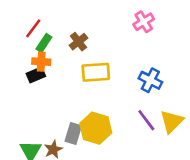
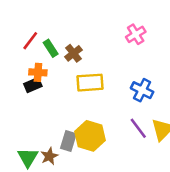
green rectangle: (44, 43) -> (51, 48), moved, turned -66

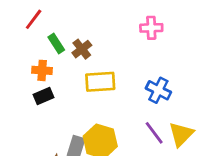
pink cross: (136, 34) -> (151, 28), turned 30
red line: (30, 41) -> (34, 19), moved
black rectangle: (33, 85) -> (43, 96), moved

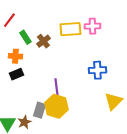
yellow rectangle: (100, 82) -> (70, 29), moved
blue cross: (158, 90) -> (97, 70), turned -30
purple line: (154, 133) -> (56, 87), moved, turned 30

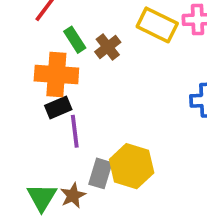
yellow rectangle: (70, 29) -> (157, 25), turned 30
orange cross: (15, 56) -> (56, 74), size x1.6
purple line: (56, 87) -> (75, 131), moved

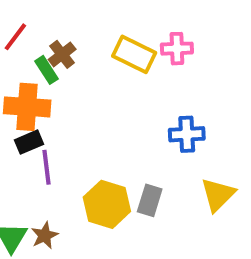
brown cross: (108, 47) -> (62, 54), moved
gray rectangle: (100, 173) -> (150, 200), moved

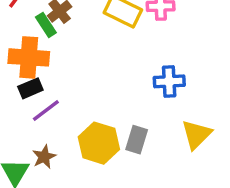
purple line: (46, 167) -> (46, 111), turned 60
brown star: (45, 235) -> (44, 157), moved

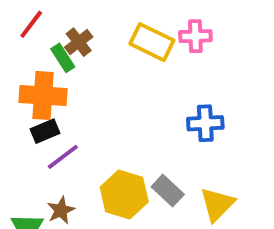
yellow triangle: (197, 135) -> (217, 204), moved
gray rectangle: (137, 140) -> (168, 191), turned -64

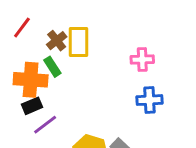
pink cross: (195, 36) -> (142, 59), moved
yellow rectangle: (152, 42) -> (78, 42), moved, turned 64
green rectangle: (63, 58) -> (52, 67), moved

